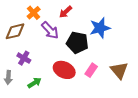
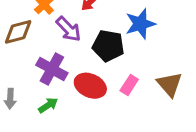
purple cross: (24, 58) -> (52, 69), moved, size x1.5

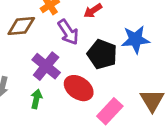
pink rectangle: (129, 85) -> (110, 111), moved, size x1.4
green arrow: (48, 105) -> (36, 99), turned -54

